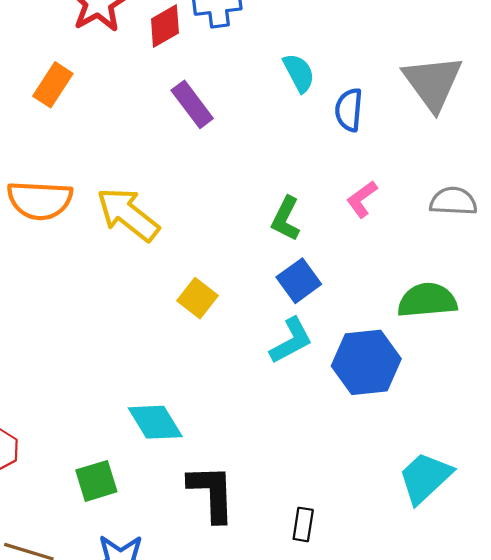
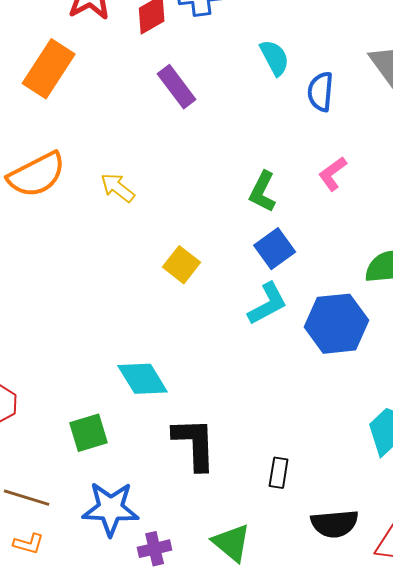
orange rectangle: (53, 85) -> (49, 69), size x1.4
orange semicircle: (40, 200) -> (37, 175), turned -30
yellow arrow: (128, 214) -> (118, 188), size x0.6

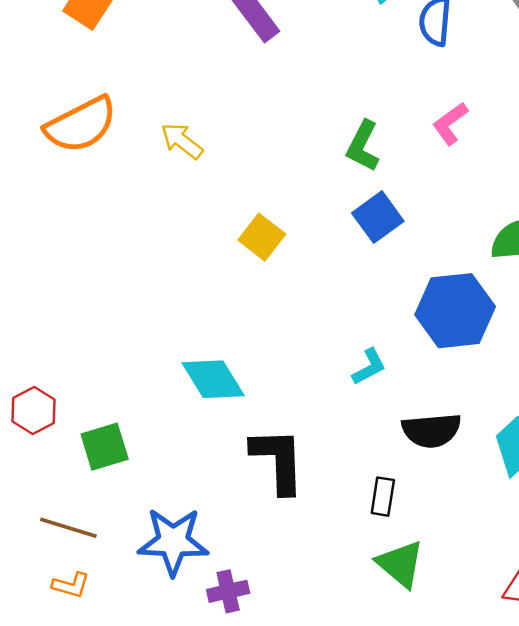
cyan L-shape: (268, 304) -> (369, 367), moved, size x0.7
green square: (89, 433) -> (105, 447), moved
black semicircle: (335, 524) -> (431, 430), moved
green triangle: (232, 543) -> (400, 564), moved

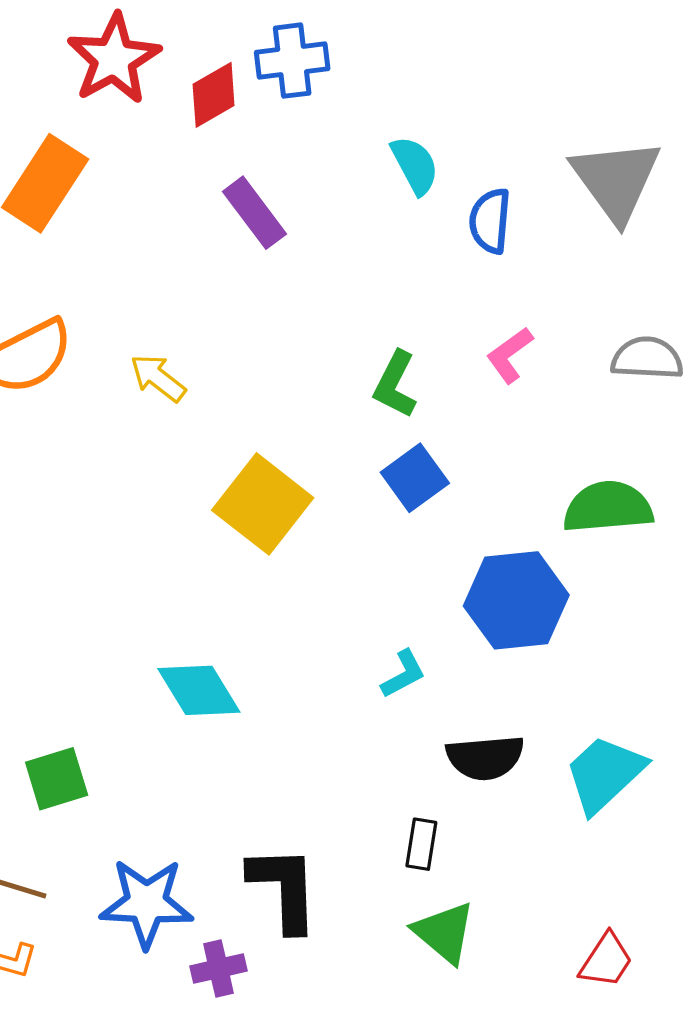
yellow square: (262, 237) -> (263, 504), size x1.6
black L-shape: (278, 460) -> (284, 888), moved

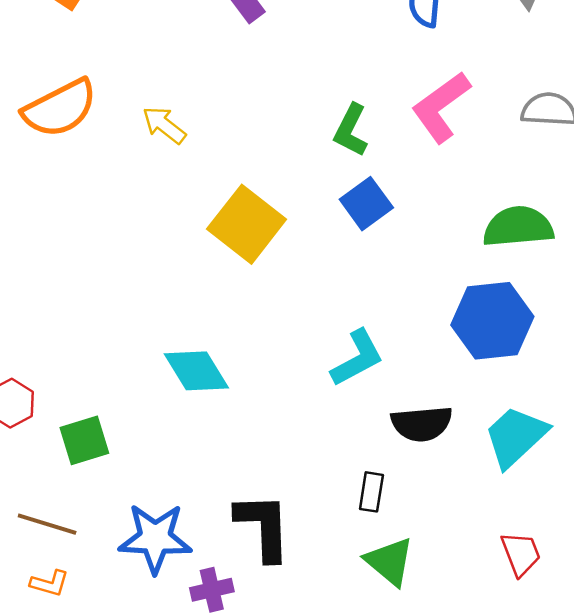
pink L-shape: (510, 355) -> (441, 107), size x1.6
blue hexagon: (516, 600) -> (492, 321), moved
cyan L-shape: (403, 674) -> (357, 358), size x1.5
red trapezoid: (606, 960) -> (521, 554), moved, turned -54

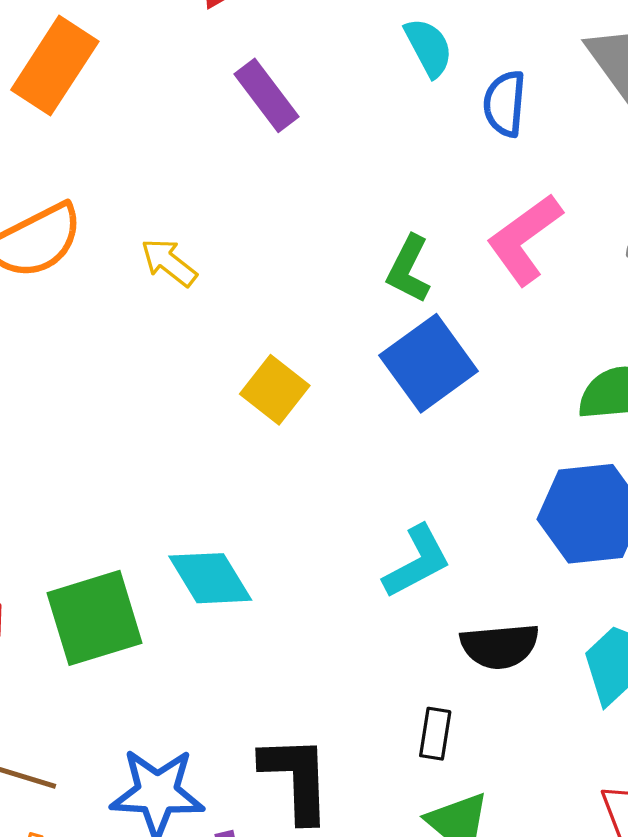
blue square: (366, 204) -> (429, 363), size x1.4
yellow square: (247, 224) -> (275, 390), size x0.7
green square: (84, 440) -> (94, 618), moved, size x1.5

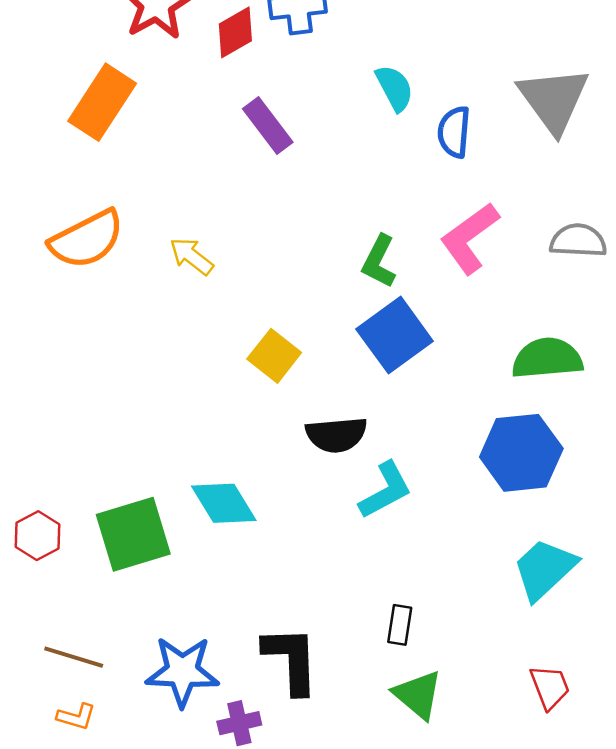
black semicircle: (500, 646) -> (336, 435), moved

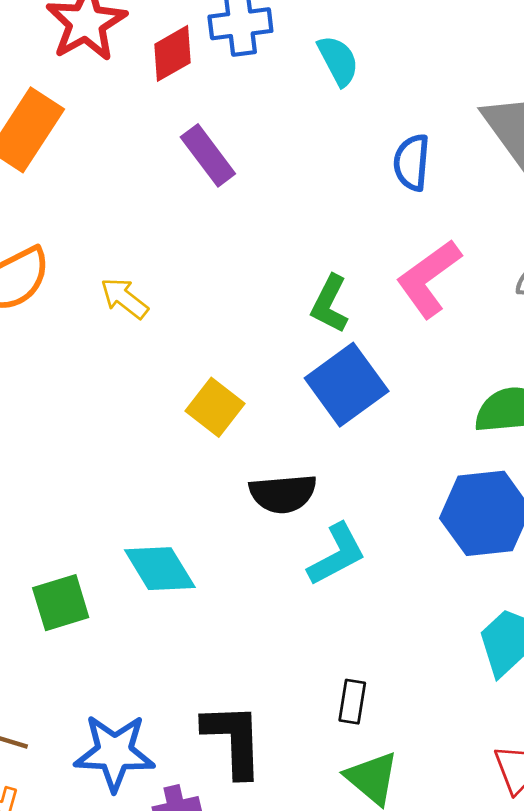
cyan semicircle: (395, 88) -> (338, 61), moved
green square: (133, 534) -> (61, 603), size x0.7

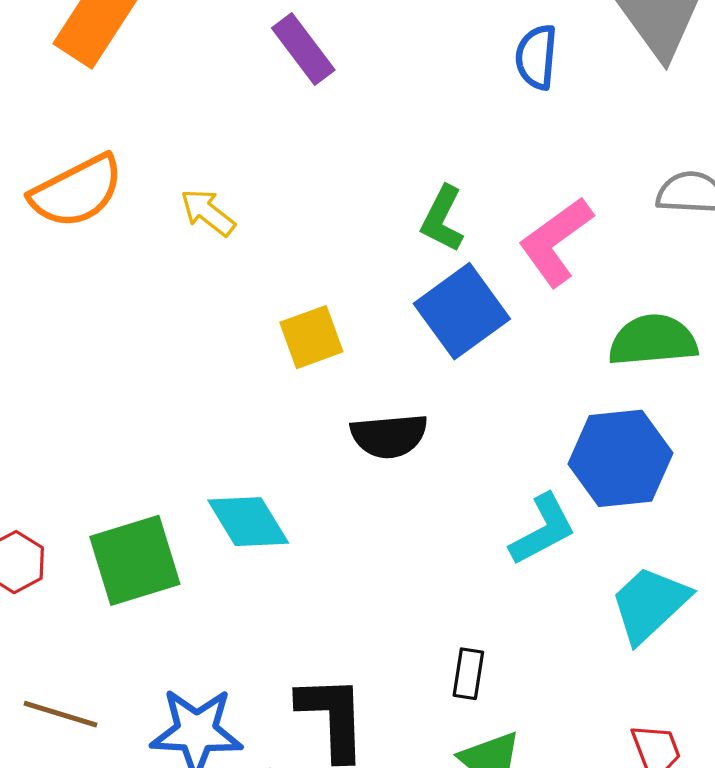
pink L-shape: (429, 278) -> (556, 242), moved
yellow square: (215, 407) -> (311, 337), turned 32
cyan L-shape: (337, 554) -> (543, 530), moved
green square: (61, 603) -> (135, 560), size x1.4

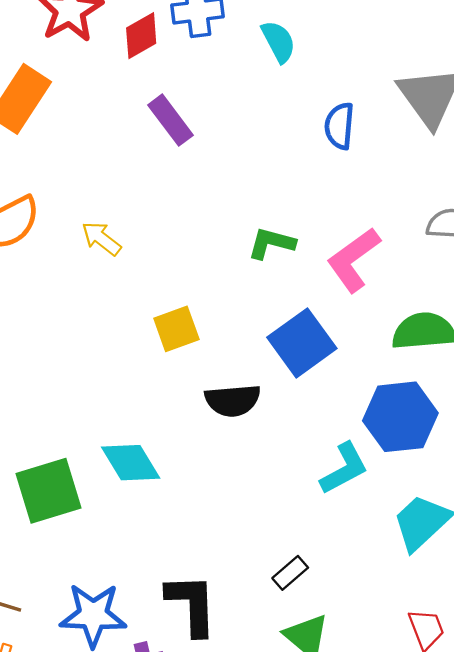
green L-shape: (442, 219) -> (271, 243), turned 78
blue square: (462, 311) -> (302, 343), moved
black rectangle: (468, 674) -> (290, 573), turned 40

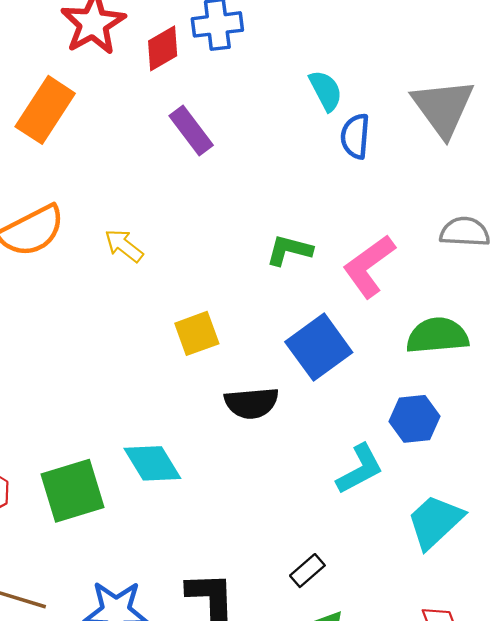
cyan semicircle: (278, 41) -> (326, 91), moved
blue hexagon: (400, 417) -> (415, 419), size x0.7

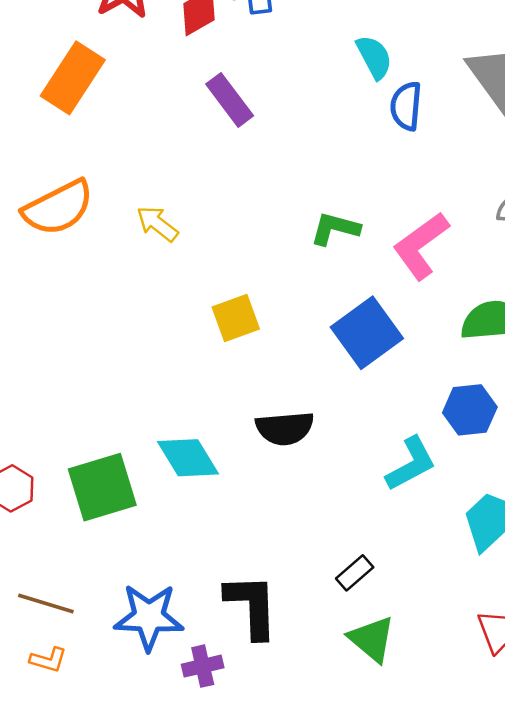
black semicircle: (252, 403) -> (285, 428), moved

